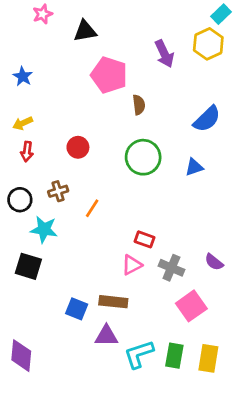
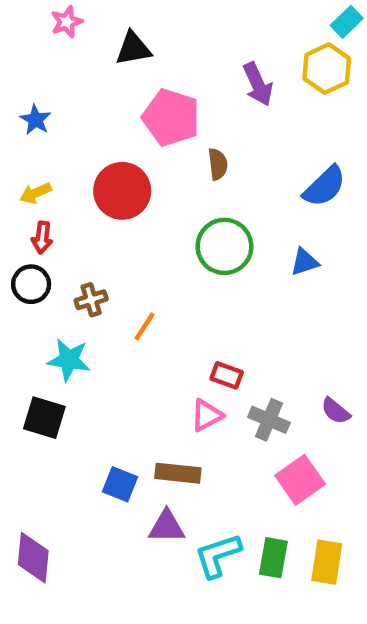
red circle: (78, 147) -> (122, 191), moved, size x1.6
black circle: (20, 200) -> (31, 284), moved

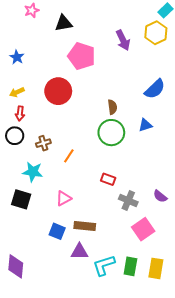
brown semicircle: (218, 164) -> (112, 107), moved
green circle: (224, 246) -> (111, 133), moved
pink triangle: (207, 415) -> (64, 198), moved

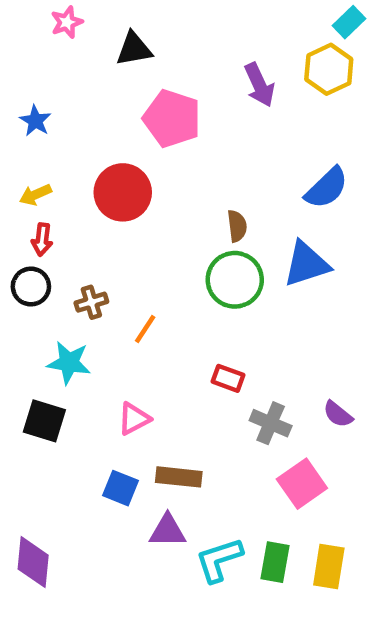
blue triangle: (145, 125) -> (306, 264), size x1.6

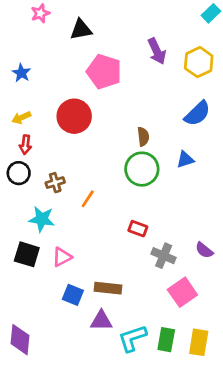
yellow hexagon: (329, 69) -> (199, 62), moved
blue triangle: (306, 264) -> (185, 160), size x0.6
pink triangle: (134, 419) -> (62, 257), moved

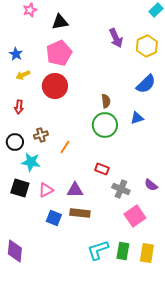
pink pentagon: (104, 72) -> (59, 53), moved, turned 30
yellow arrow: (21, 118) -> (23, 75), moved
black circle: (19, 173) -> (15, 142), moved
purple triangle: (101, 321) -> (75, 190), moved

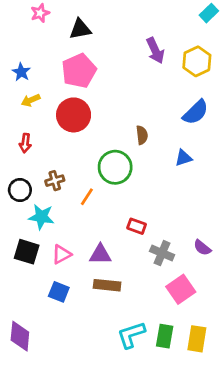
green circle: (105, 125) -> (115, 167), moved
blue square: (54, 218) -> (59, 292), moved

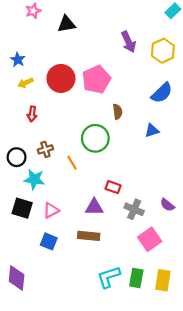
pink pentagon: (79, 71) -> (96, 80), moved
red circle: (74, 115) -> (61, 78), moved
red arrow: (25, 143) -> (32, 114), moved
orange line: (87, 197) -> (72, 163), turned -64
purple triangle: (100, 254) -> (94, 207), moved

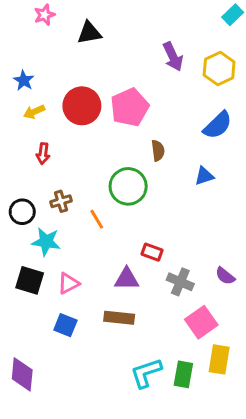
yellow rectangle: (163, 280) -> (219, 359), moved

